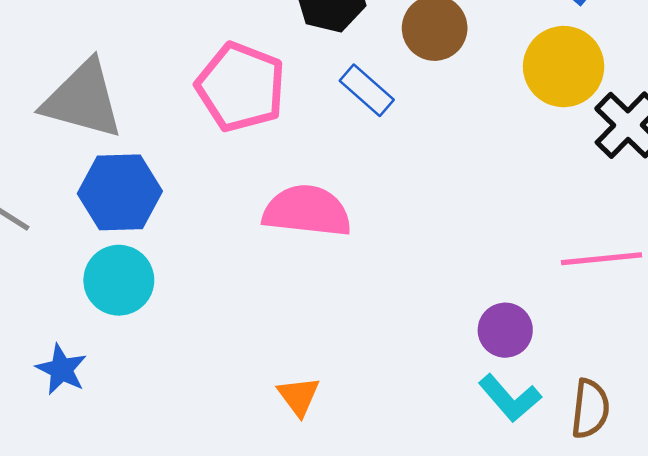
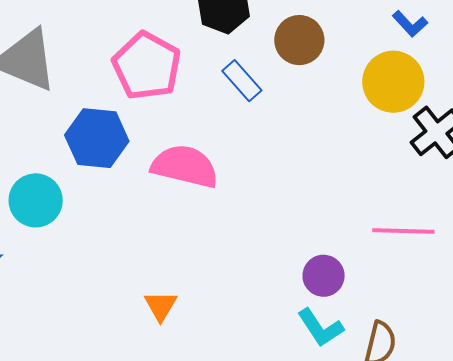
blue hexagon: (120, 192) -> (97, 138), moved

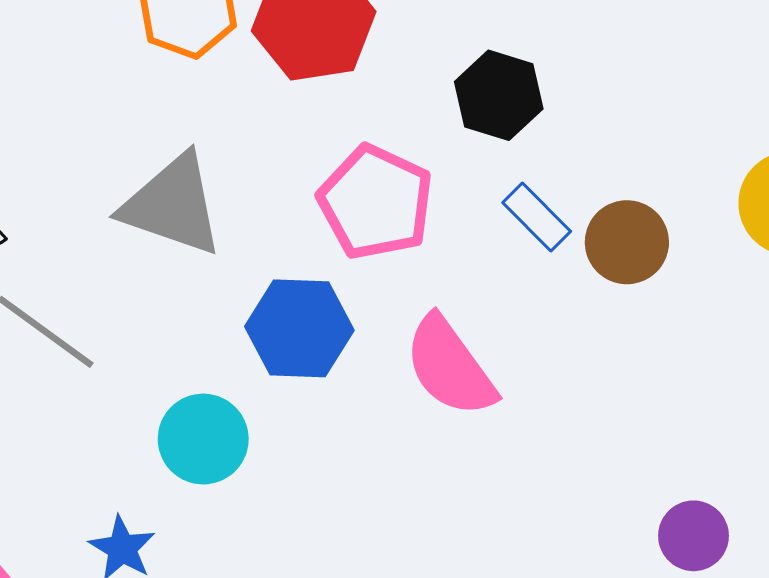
brown circle: (299, 40) -> (627, 242), moved
pink semicircle: (185, 166) -> (450, 367), turned -136

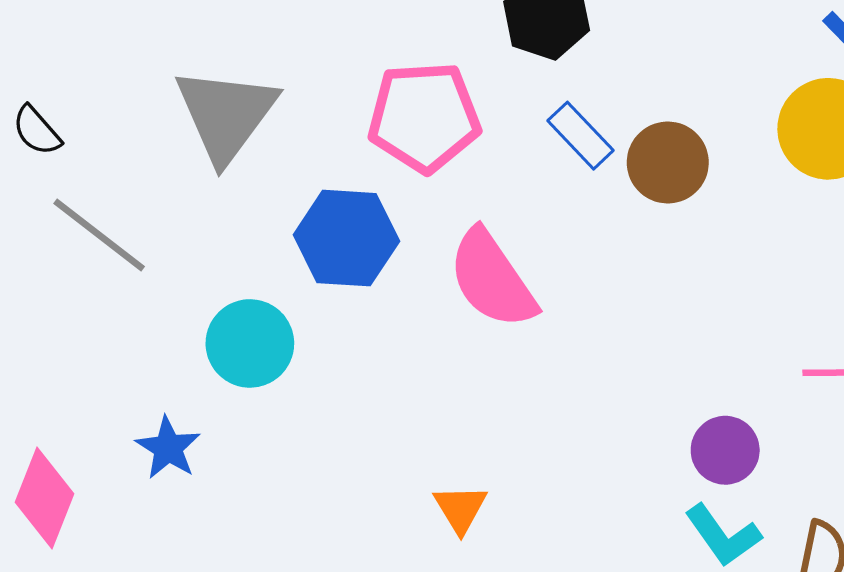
pink pentagon: (376, 202) -> (424, 117), turned -30
gray triangle: (172, 205) -> (226, 115), turned 46

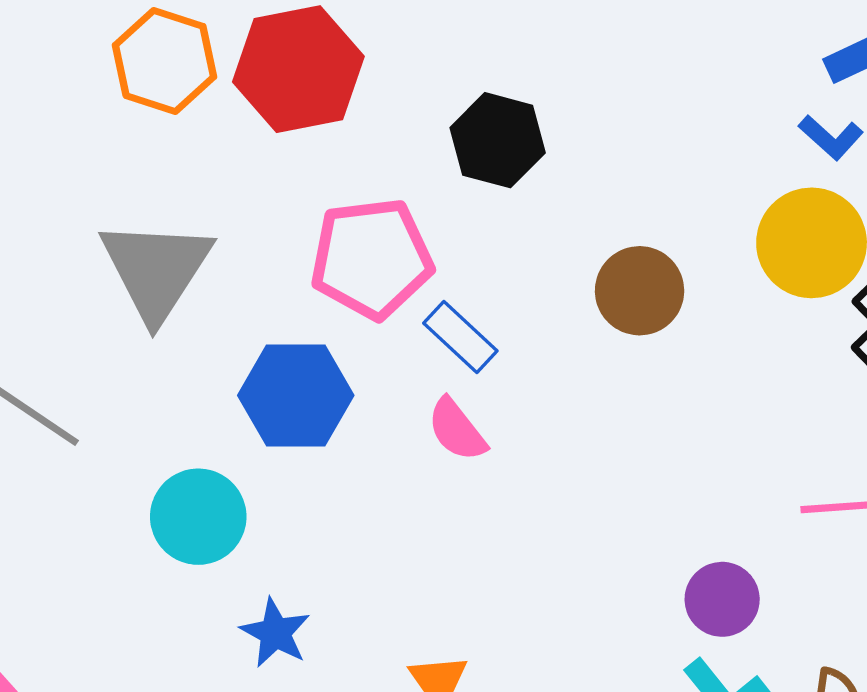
blue rectangle: (580, 136) -> (460, 337), moved
pink semicircle: (492, 279) -> (457, 430), size x0.6
blue star: (168, 448) -> (275, 633), moved

